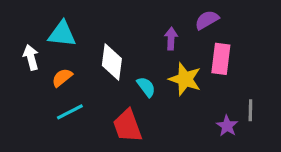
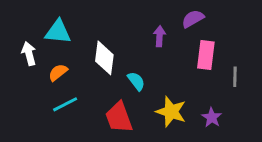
yellow star: (185, 79) -> (171, 112), moved
gray line: (250, 110) -> (235, 77), moved

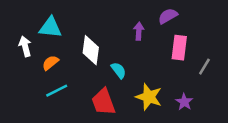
gray line: (235, 77) -> (204, 67), turned 30

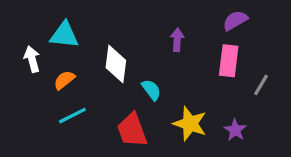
purple semicircle: (168, 16) -> (235, 20), moved

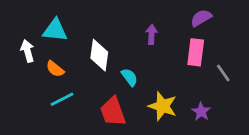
orange semicircle: (64, 80) -> (55, 69), turned -102
gray line: (261, 85) -> (223, 73), turned -66

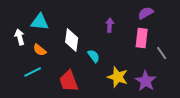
cyan line: (62, 99) -> (33, 72), moved
red trapezoid: (113, 112) -> (69, 81), moved
purple star: (201, 112) -> (146, 81), size x1.5

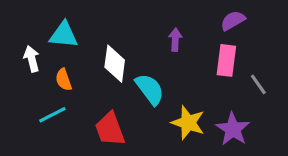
orange semicircle: (40, 50) -> (64, 80), turned 32
cyan semicircle: (94, 56) -> (150, 89), size x1.5

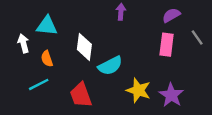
purple arrow: (175, 40) -> (121, 12), moved
gray line: (258, 84) -> (197, 38), moved
cyan semicircle: (150, 89) -> (110, 66), turned 100

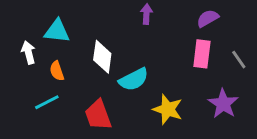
gray line: (197, 38) -> (239, 60), moved
purple star: (171, 95) -> (223, 104), moved

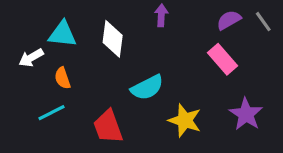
white arrow: (28, 52) -> (31, 58), turned -105
pink rectangle: (202, 54) -> (222, 59), turned -48
white diamond: (102, 57) -> (113, 39), moved
gray line: (239, 60) -> (263, 22), moved

